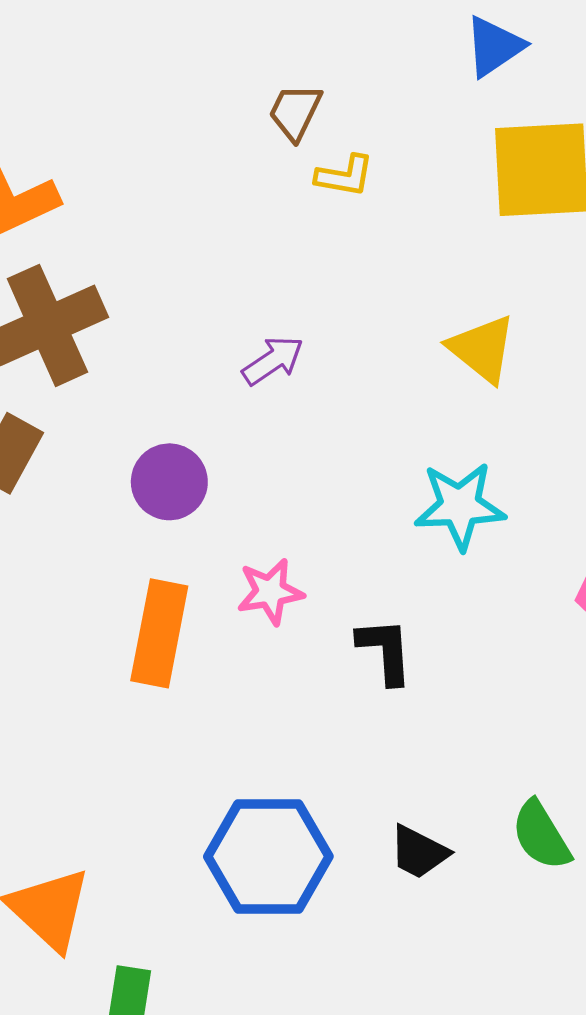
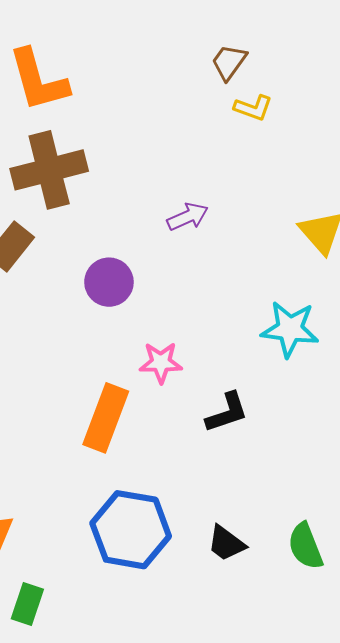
orange rectangle: (159, 633) -> (106, 418), moved
black L-shape: (385, 651) -> (227, 412), turned 66

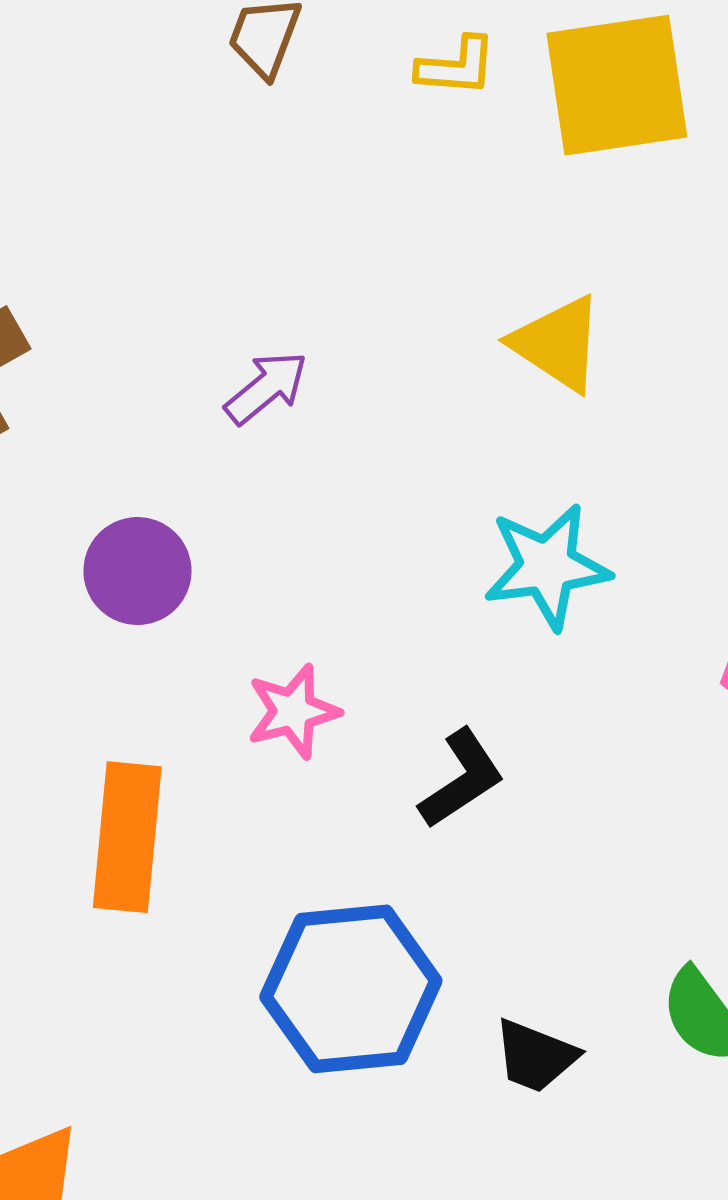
yellow L-shape: (253, 108) -> (456, 66), moved
orange rectangle: (106, 418) -> (127, 837), moved
blue hexagon: (131, 530) -> (351, 989), moved

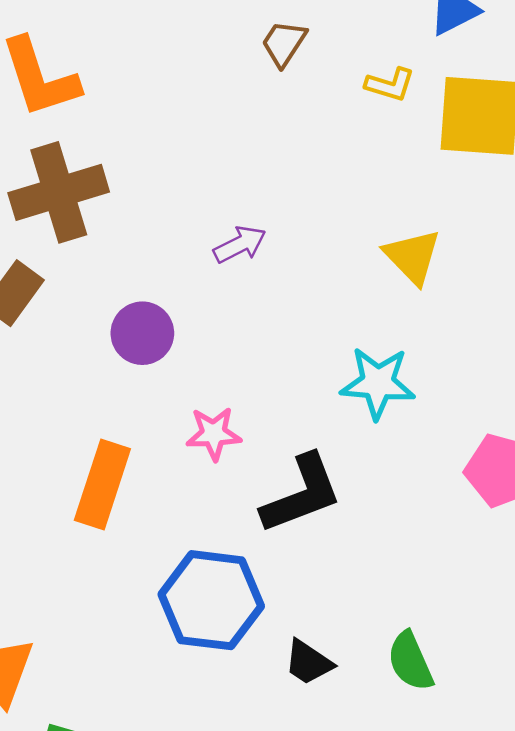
black L-shape: (462, 779) -> (302, 494), size x1.5

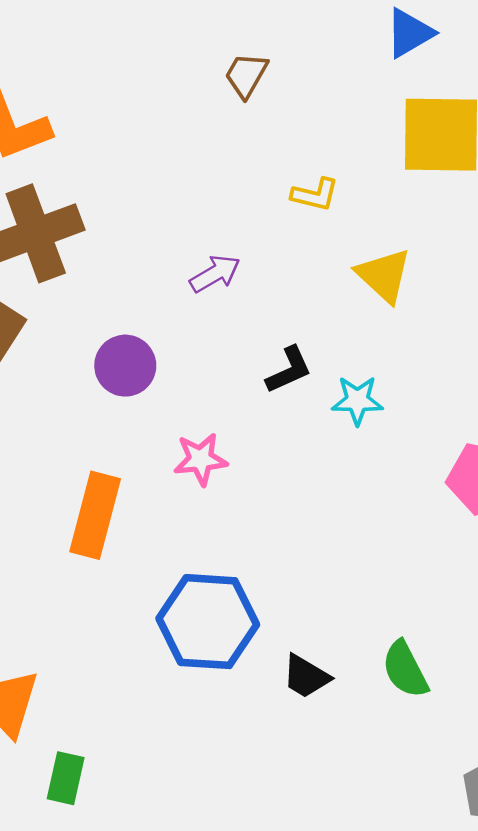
yellow L-shape: (390, 85) -> (315, 195), moved
cyan star: (378, 383) -> (357, 400), size x0.7
black L-shape: (302, 494) -> (289, 370), moved, size x0.6

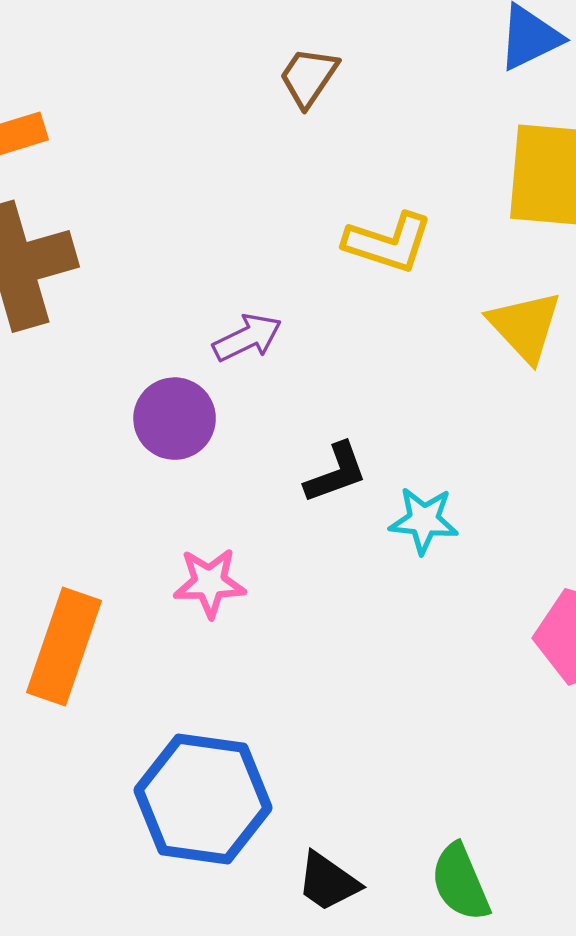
yellow L-shape: (315, 195) -> (388, 243), size x1.4
yellow triangle: (384, 275) -> (525, 326), moved
purple circle: (125, 366) -> (175, 419), moved

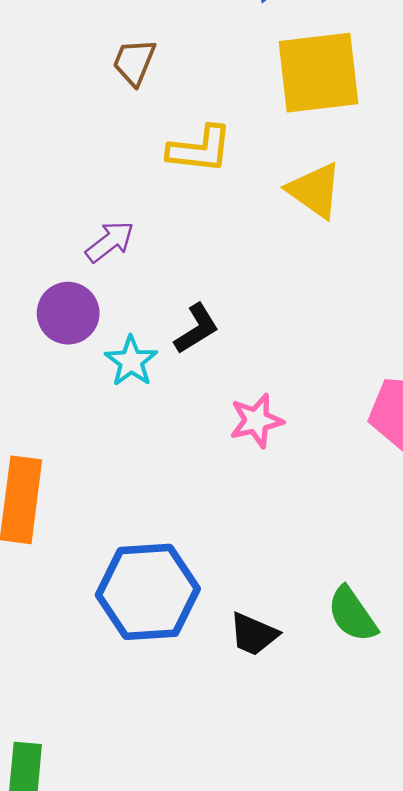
brown trapezoid: (309, 77) -> (134, 62), moved
cyan star: (424, 520) -> (131, 361), moved, turned -30
pink star: (210, 583) -> (256, 421), moved

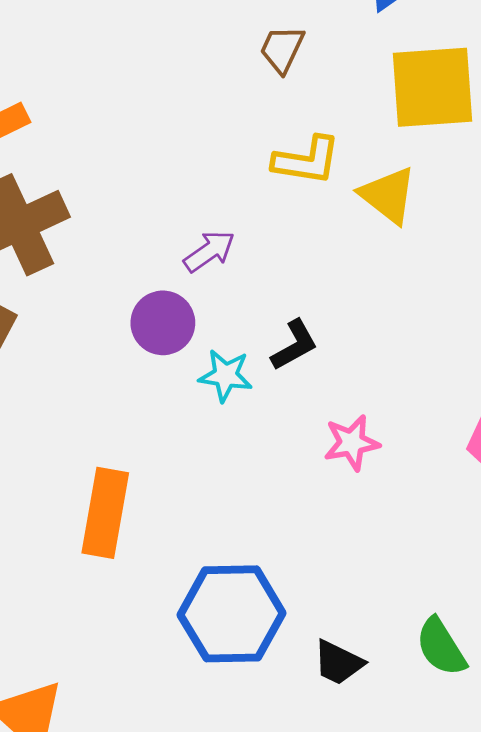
brown trapezoid: (134, 62) -> (282, 49), moved
yellow triangle: (315, 190) -> (388, 195), moved
cyan star: (131, 361) -> (226, 375), turned -30

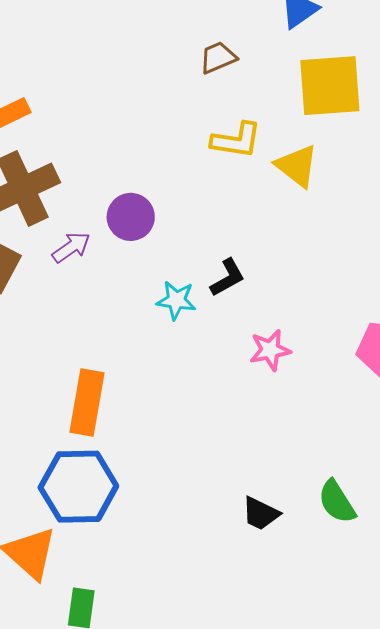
brown trapezoid: (282, 49) -> (218, 58), turned 42
purple arrow: (209, 251) -> (71, 247), moved
purple circle: (163, 323) -> (131, 217), moved
blue hexagon: (232, 614) -> (78, 487), moved

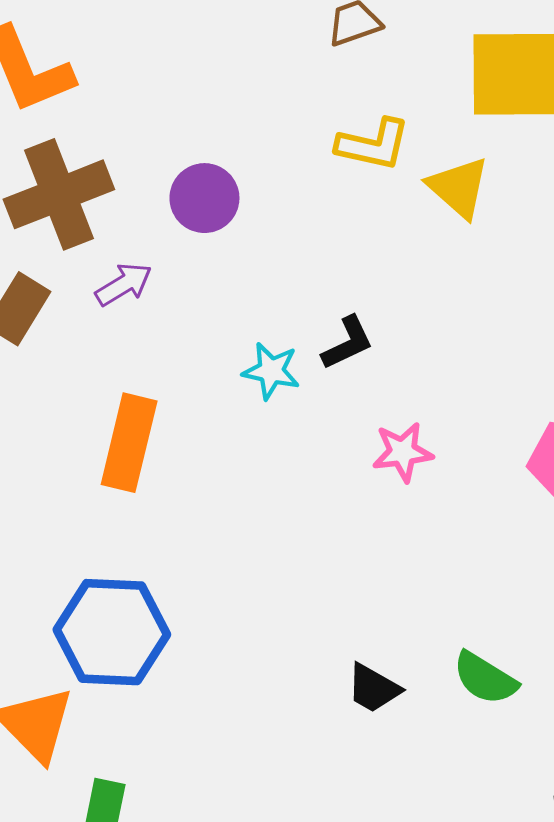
purple circle: (131, 217) -> (204, 198), moved
orange rectangle: (87, 403) -> (129, 443), moved
green semicircle: (337, 502) -> (485, 678), turned -30

